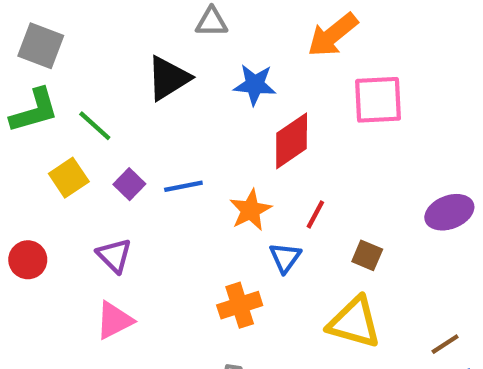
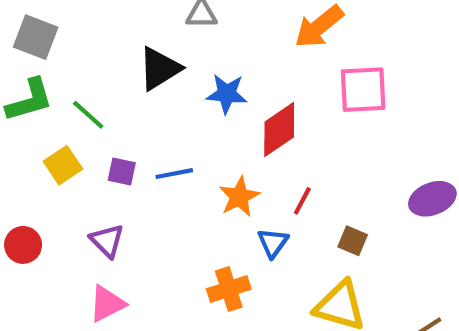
blue star: (255, 85) -> (227, 94), moved
purple square: (129, 184) -> (122, 171), turned -32

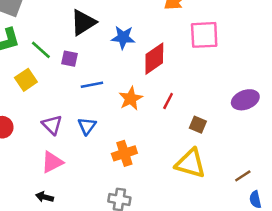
purple square: (122, 171) -> (70, 59), moved
blue triangle: (273, 243) -> (87, 126), moved

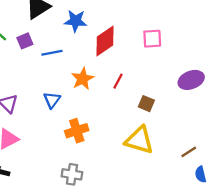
pink square: (204, 35) -> (152, 39), moved, size x0.7
purple square: (70, 59) -> (25, 41), turned -35
blue line: (92, 85) -> (52, 53), moved
blue triangle: (87, 126) -> (52, 100), moved

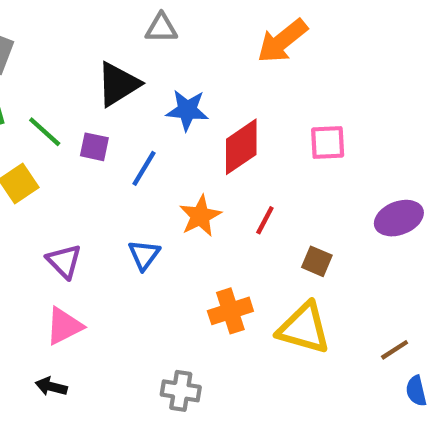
purple square: (25, 41) -> (94, 147), turned 35
blue line: (52, 53) -> (144, 168), turned -48
orange cross: (77, 131) -> (230, 311), moved

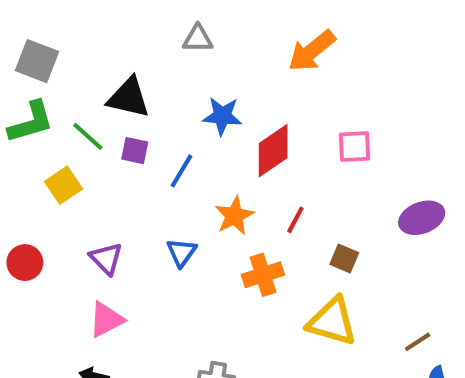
black triangle: (118, 84) -> (129, 98), moved, turned 45
orange cross: (230, 311) -> (263, 275), moved

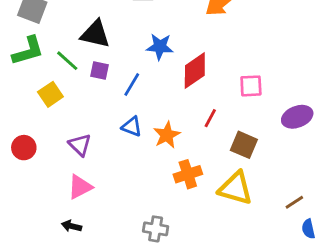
pink square: (354, 147) -> (251, 86), moved
orange star: (234, 216) -> (167, 135), moved
blue triangle: (182, 252) -> (132, 127), moved, turned -45
brown square: (344, 258) -> (244, 145), size x1.4
orange cross: (263, 275) -> (188, 174), moved

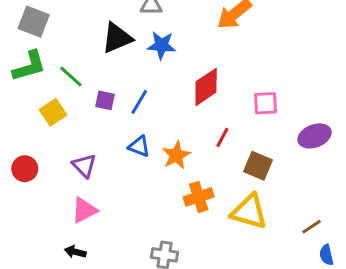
black triangle: (95, 34) -> (117, 38), moved, turned -36
blue star: (160, 47) -> (161, 45), moved
purple square: (100, 70) -> (105, 100), moved

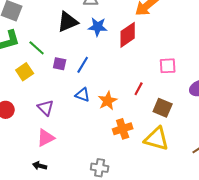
red diamond: (206, 87) -> (128, 35), moved

